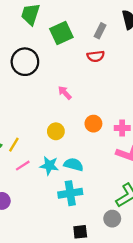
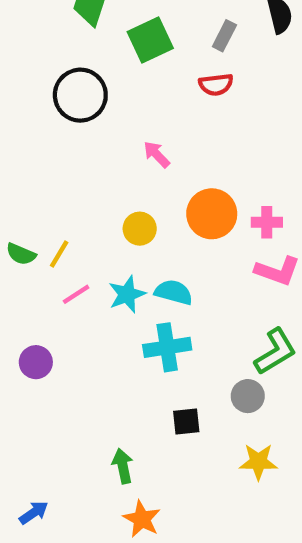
orange circle: (93, 124) -> (212, 214), size x1.5
cyan star: (49, 166) -> (127, 294), turned -30

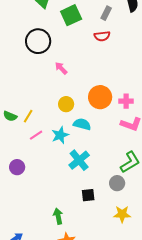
pink arrow: (157, 154) -> (61, 68), moved
cyan semicircle: (174, 292) -> (82, 124), moved
cyan cross: (167, 347) -> (79, 160), turned -30

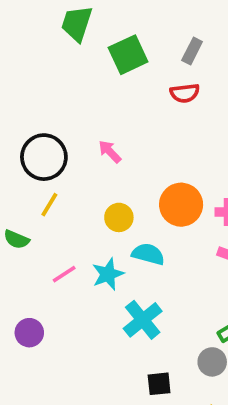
black circle: (38, 41) -> (44, 157), moved
yellow line: (28, 116) -> (49, 205), moved

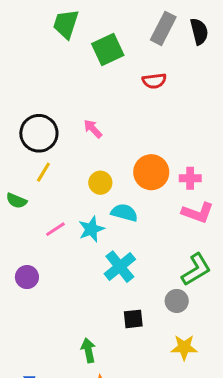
gray rectangle: (192, 51) -> (163, 28), moved, size x1.5

